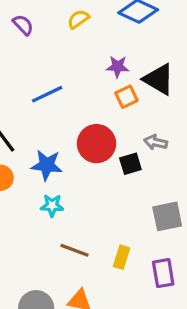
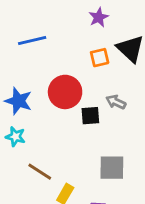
purple star: (118, 67) -> (99, 17), moved, turned 30
brown line: (75, 250) -> (40, 172), moved

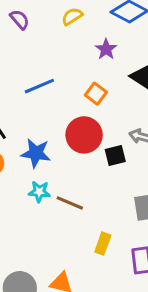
orange square: (100, 58) -> (96, 94), moved, turned -30
brown line: (40, 172) -> (70, 203), moved

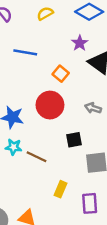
purple star: (106, 49) -> (80, 43), moved
blue line: (39, 86) -> (25, 52), moved, turned 30
black square: (115, 156) -> (74, 140), moved

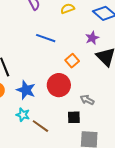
gray arrow: (93, 108) -> (87, 100), moved

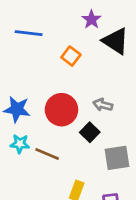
red circle: (59, 85) -> (61, 110), moved
black square: (74, 117) -> (90, 132), turned -32

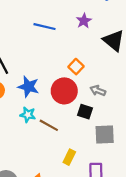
purple star: (91, 20) -> (84, 21), moved
orange square: (71, 56) -> (76, 67), moved
black square: (90, 132) -> (85, 112), turned -32

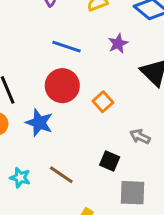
red circle: (64, 91) -> (62, 86), moved
gray arrow: (98, 91) -> (140, 137), moved
cyan star: (28, 115) -> (20, 178), moved

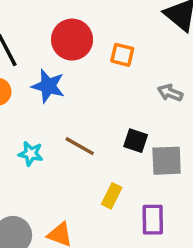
orange square: (103, 102) -> (122, 55), turned -30
black square: (110, 161) -> (136, 141), moved

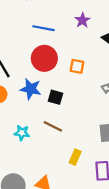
black square: (136, 141) -> (56, 97), moved

